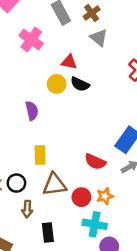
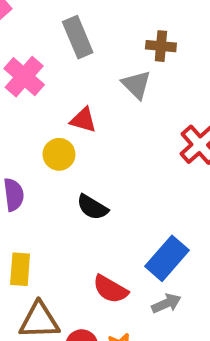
brown cross: (92, 13) -> (161, 46), moved, turned 35
black semicircle: (80, 84) -> (92, 207), moved

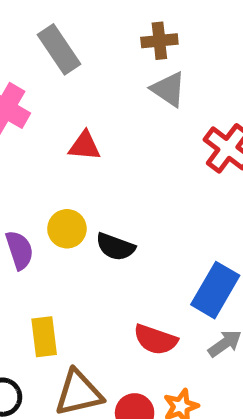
gray triangle: (136, 85) -> (169, 89), moved
yellow circle: (59, 154) -> (67, 229), moved

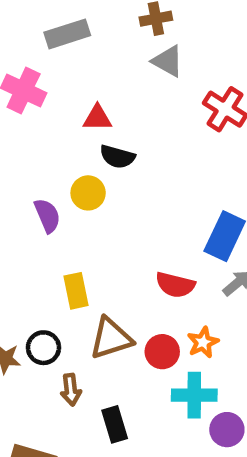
gray rectangle: (59, 49) -> (67, 34), turned -69
black semicircle: (115, 247) -> (117, 157), moved

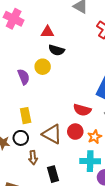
yellow rectangle: (76, 291) -> (26, 116), moved
brown triangle: (111, 338) -> (52, 134), turned 45
red circle: (162, 352) -> (75, 132), moved

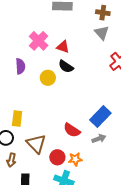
pink cross: (14, 19) -> (39, 41), moved
purple semicircle: (24, 77) -> (20, 66), moved
red circle: (75, 132) -> (57, 157), moved

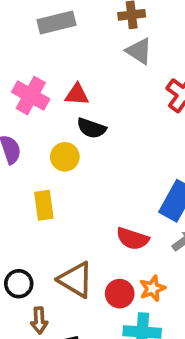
yellow rectangle: (17, 118) -> (44, 205), moved

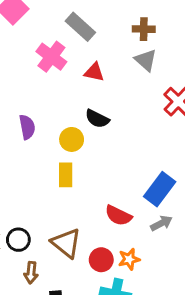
gray rectangle: (57, 23) -> (80, 27), turned 48
red triangle: (77, 94) -> (94, 72), moved
pink cross: (31, 96) -> (51, 57), moved
yellow rectangle: (44, 205) -> (66, 175), moved

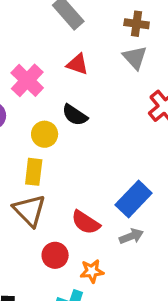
pink cross: (51, 57) -> (27, 80), moved
brown triangle: (66, 243) -> (29, 210), moved
red circle: (101, 260) -> (55, 255), moved

